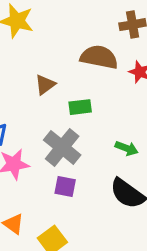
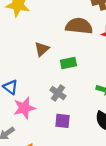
gray cross: (62, 147) -> (58, 93), size x0.6

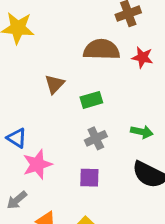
gray cross: (58, 93) -> (96, 138), moved, turned 35

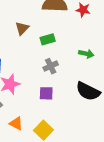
green arrow: (142, 132) -> (86, 54), moved

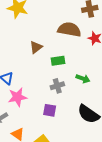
green arrow: (86, 54) -> (83, 79), moved

